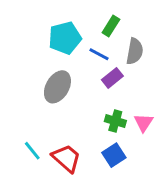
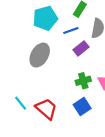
blue line: (99, 54) -> (71, 31), turned -48
green cross: (115, 121) -> (83, 81), turned -32

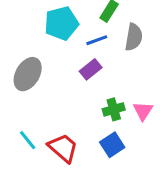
purple rectangle: (81, 48) -> (91, 69), moved
gray ellipse: (40, 55) -> (28, 74), moved

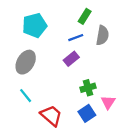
cyan pentagon: (61, 23) -> (35, 25), moved
pink triangle: (143, 111) -> (108, 102), moved
cyan line: (28, 140) -> (26, 96), moved

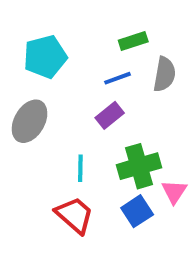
green rectangle: (85, 16) -> (133, 41), turned 40
green cross: (88, 88) -> (139, 166), size x1.5
cyan line: (26, 96) -> (80, 168), moved, turned 40

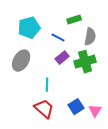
blue line: (118, 78) -> (58, 38), moved, turned 48
green cross: (139, 166) -> (85, 62), moved
pink triangle: (174, 192) -> (95, 111), moved

